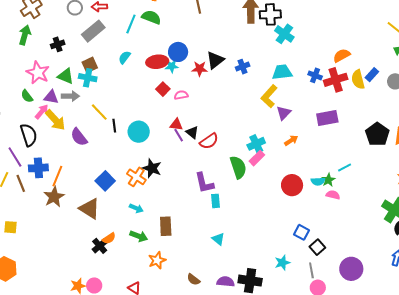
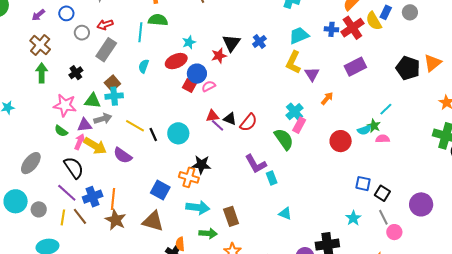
blue circle: (178, 52) -> (197, 74), moved
cyan star: (172, 66) -> (189, 42), moved
cyan arrow: (136, 208) -> (198, 207), size x1.6
orange semicircle: (109, 238) -> (180, 244), turned 136

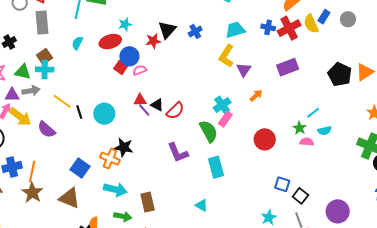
gray rectangle: (106, 50) -> (42, 23), turned -45
cyan semicircle: (364, 130) -> (325, 131), moved
cyan rectangle: (272, 178) -> (216, 167), moved, size x1.5

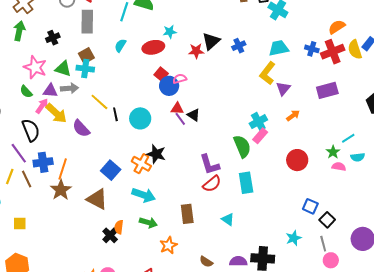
blue circle: (129, 56) -> (169, 86), moved
red semicircle: (175, 111) -> (212, 184), moved
brown rectangle: (148, 202) -> (187, 214), moved

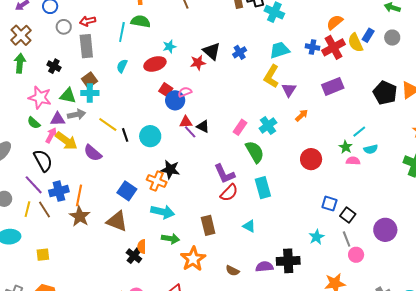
black cross: (53, 38) -> (54, 66), turned -32
black triangle: (211, 41) -> (212, 51), turned -30
pink rectangle: (260, 136) -> (240, 127), moved
orange star: (168, 245) -> (193, 259), size x1.4

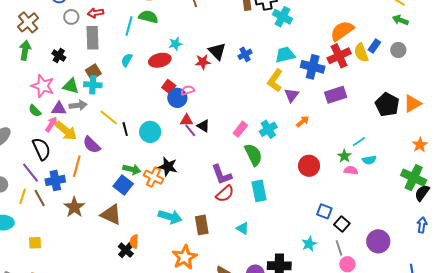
orange semicircle: (335, 22) -> (342, 31), size x1.4
blue cross: (312, 47) -> (313, 67), moved, size x1.6
orange line: (79, 195) -> (77, 166), moved
cyan arrow: (163, 212) -> (170, 217), moved
green arrow: (170, 239) -> (132, 169), moved

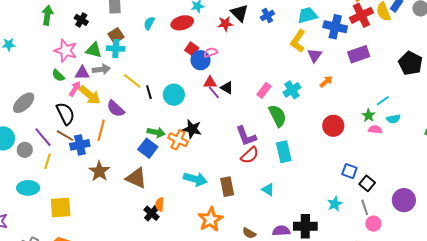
purple line: (31, 173) -> (43, 137), moved
brown line: (40, 198) -> (65, 136), moved, turned -30
yellow square: (35, 243) -> (61, 208), size x1.6

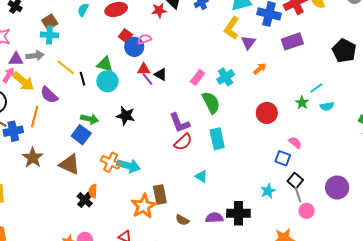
green triangle: (94, 50) -> (105, 64), moved
pink semicircle: (375, 130) -> (295, 143), moved, turned 32
orange cross: (178, 140) -> (111, 162), moved
black square: (367, 183) -> (295, 181), moved
brown rectangle: (227, 187) -> (160, 194), moved

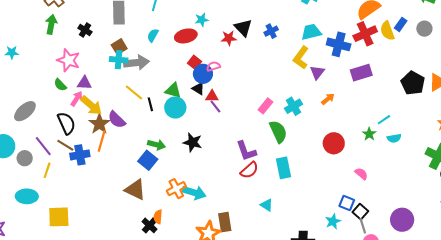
gray arrow: (35, 56) -> (136, 63), moved, size x1.4
black triangle: (161, 74) -> (198, 89), moved
brown star: (33, 158) -> (99, 124), moved
blue square: (283, 158) -> (347, 203), moved
orange cross: (111, 162) -> (176, 189), turned 36

